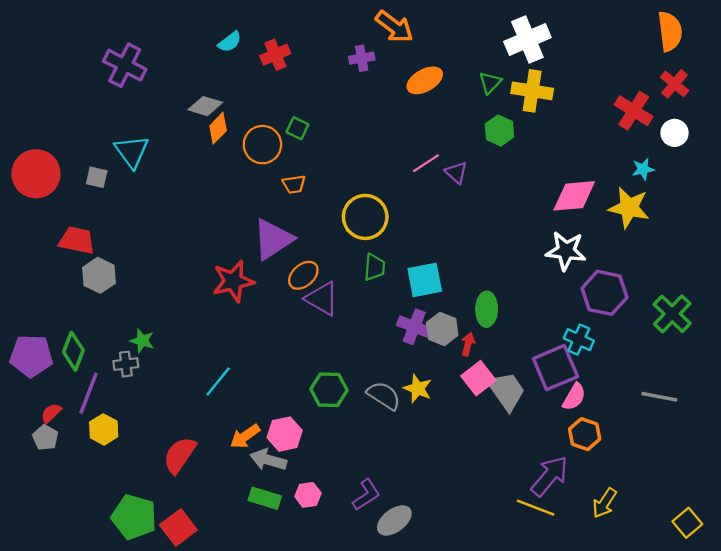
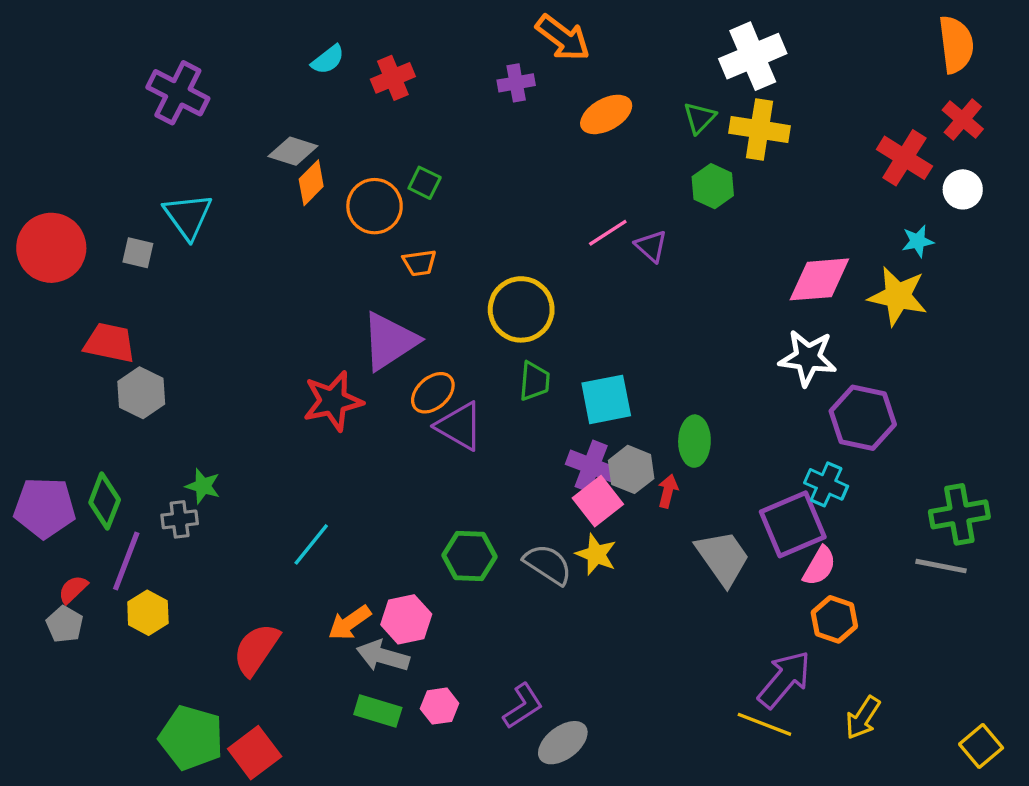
green cross: (672, 314) -> (959, 514), moved, turned 36
pink square: (478, 378) -> (598, 501), moved

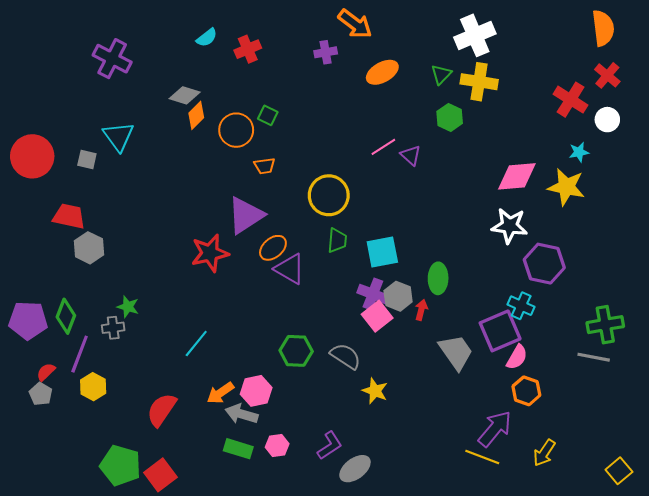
yellow star: (596, 554) -> (375, 391), moved

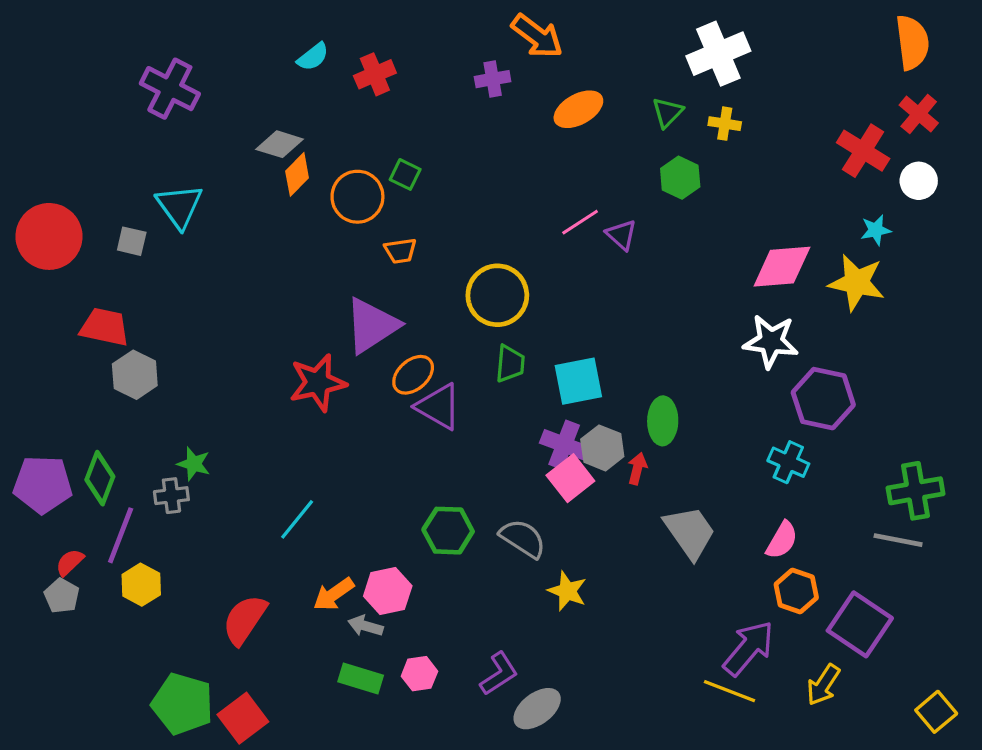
yellow cross: (479, 82) -> (725, 124), size x0.6
purple square: (500, 331) -> (860, 624), moved, turned -33
gray arrow: (241, 414) -> (365, 626), size x0.7

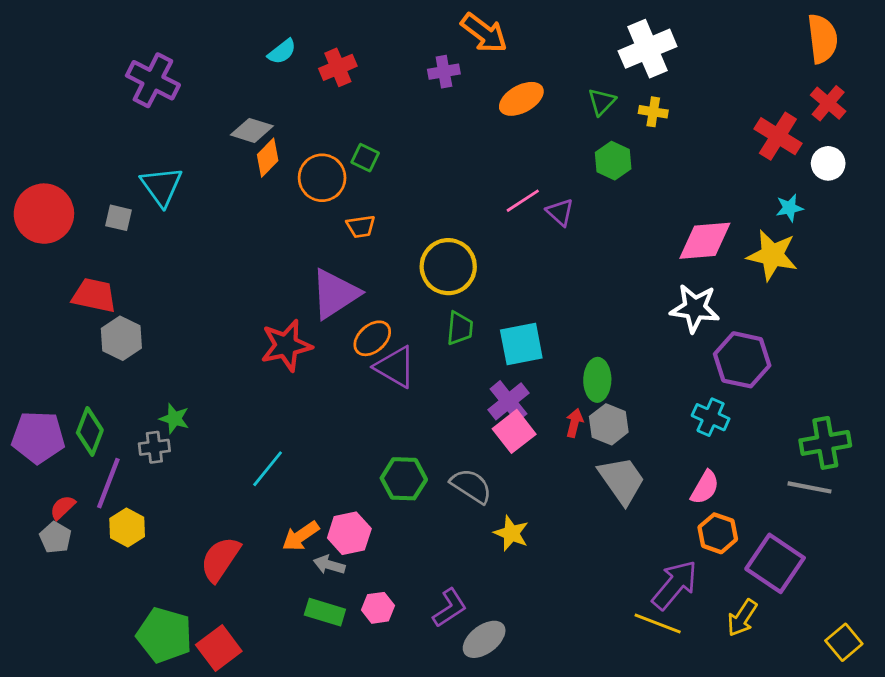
purple cross: (564, 445) -> (508, 401), turned 30
gray hexagon: (602, 448) -> (609, 424), moved

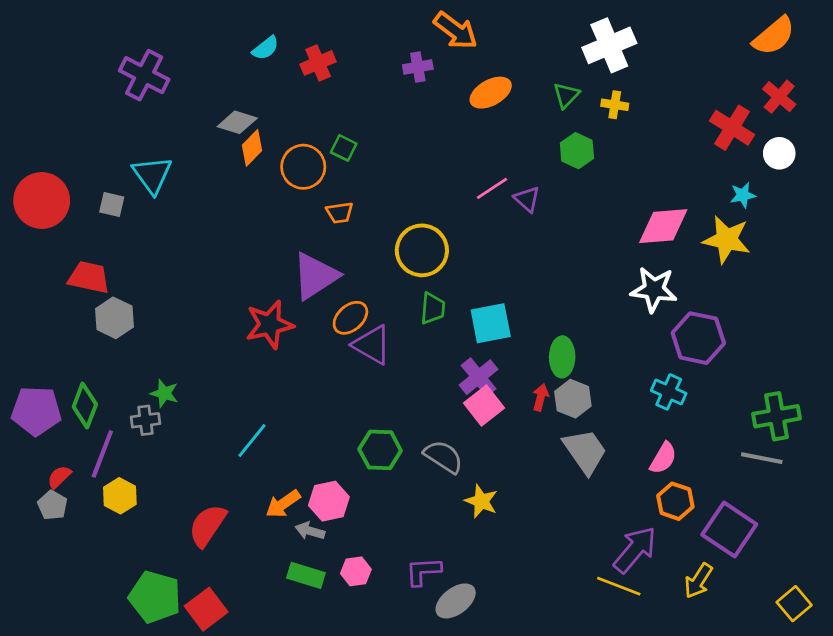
orange semicircle: (822, 39) -> (774, 36), turned 57
purple L-shape: (450, 608) -> (423, 571), turned -150

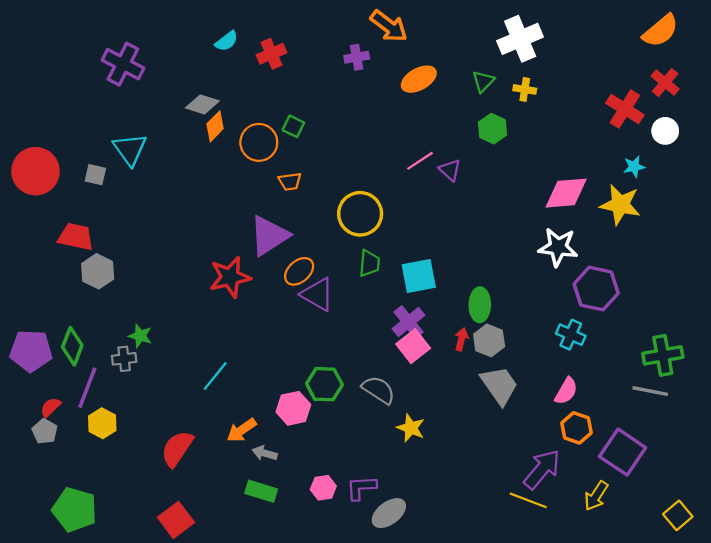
pink hexagon: (329, 501) -> (293, 408), moved
pink hexagon: (356, 571) -> (323, 488), moved
green pentagon: (155, 597) -> (75, 510), moved

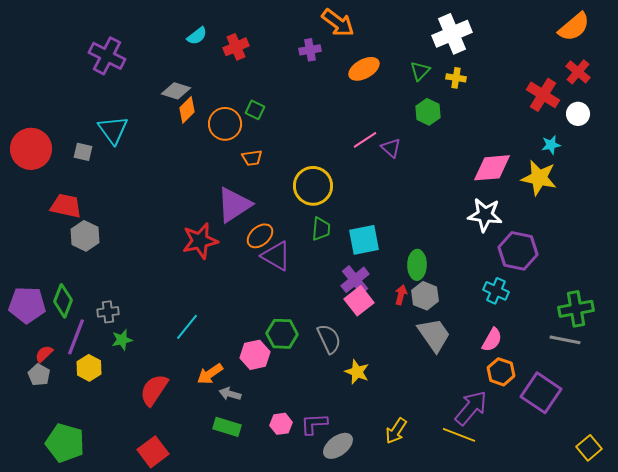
green star: (140, 336) -> (122, 340), moved, turned -30
gray semicircle: (379, 390) -> (329, 339), turned 32
yellow arrow: (596, 496) -> (396, 431), moved

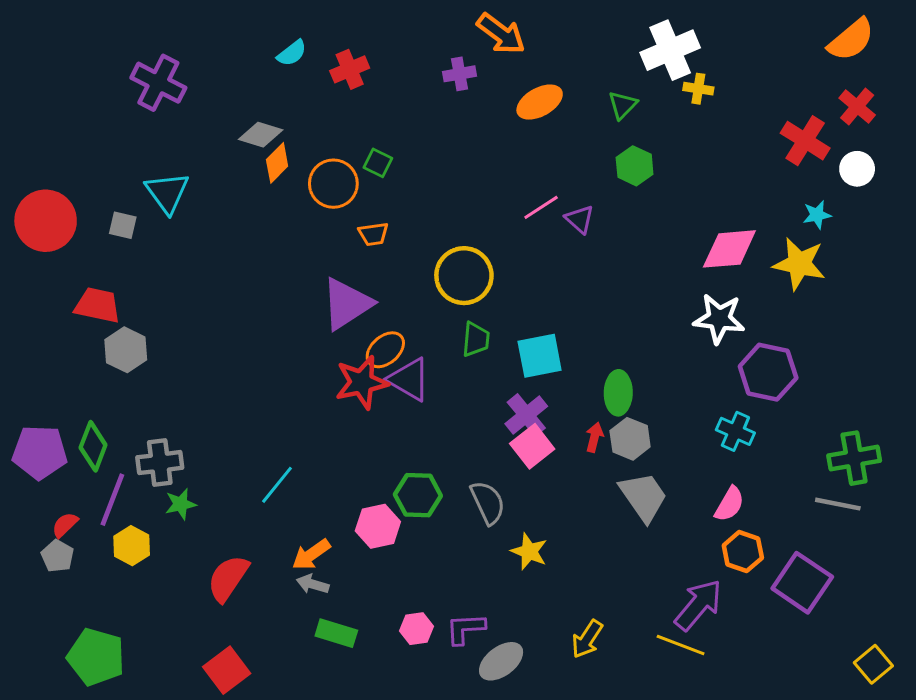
yellow cross: (456, 78) -> (698, 89), moved
red star: (200, 241) -> (362, 382), moved
gray cross: (108, 312) -> (160, 463), size x1.4
gray arrow: (230, 394) -> (313, 584), moved

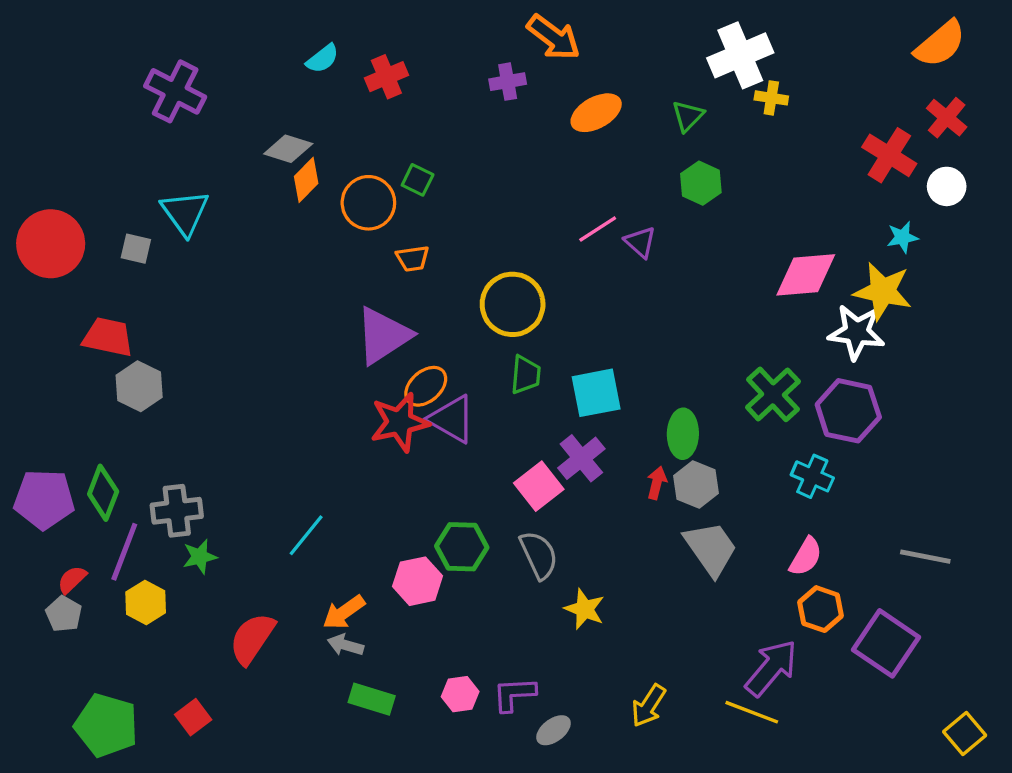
white star: (719, 319) -> (857, 332), moved
pink square: (532, 446) -> (539, 486), moved
green cross: (854, 458) -> (773, 394), moved, turned -33
gray ellipse: (501, 661) -> (554, 730), size x0.7
red square: (227, 670) -> (193, 717), moved, size x0.7

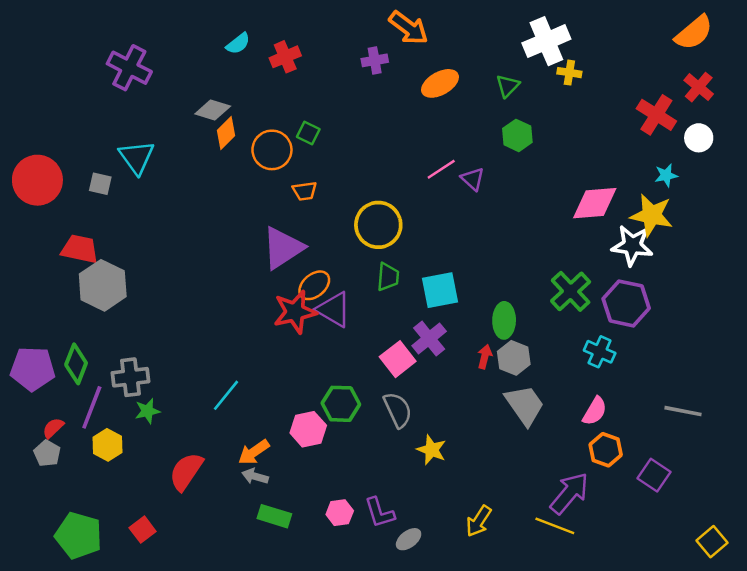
gray hexagon: (139, 386) -> (103, 285), size x1.4
purple square: (886, 643) -> (654, 475), size x0.7
purple L-shape: (514, 694) -> (380, 513), turned -104

